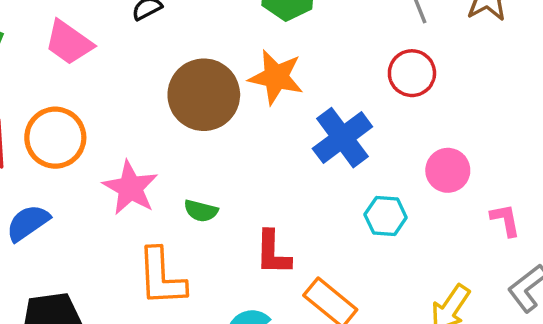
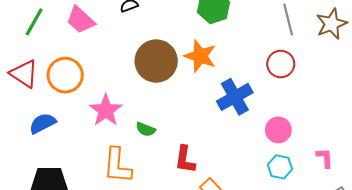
pink circle: (448, 170) -> (278, 130), moved
cyan hexagon: (386, 216) -> (280, 167), moved

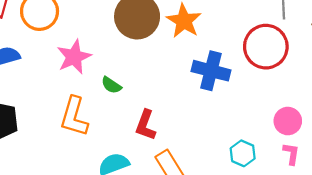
red circle: (281, 64) -> (266, 47), size x1.5
blue cross: (235, 97) -> (211, 71), turned 32
pink circle: (278, 130) -> (288, 121), moved

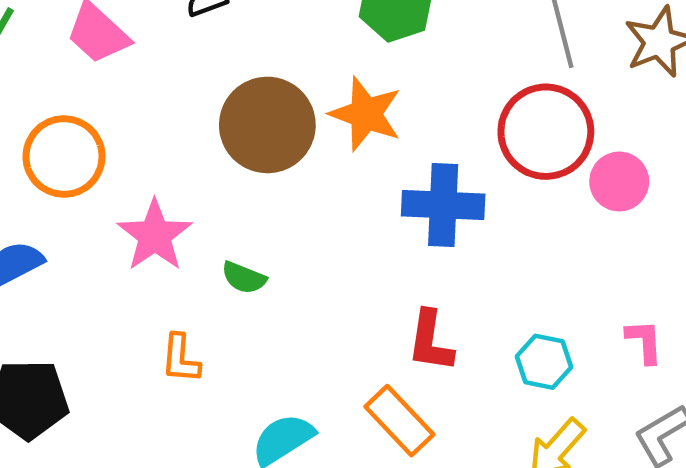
orange L-shape: (74, 117) -> (181, 359), size x0.6
pink circle: (288, 121) -> (619, 182), moved
red L-shape: (146, 125) -> (430, 341), moved

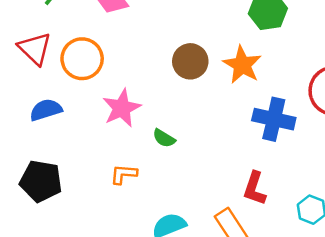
brown circle: (267, 125) -> (190, 61), size x0.7
orange L-shape: (181, 359) -> (124, 174), turned 80

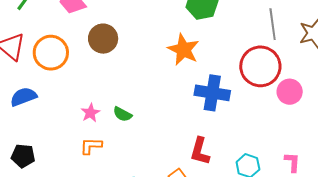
brown circle: (190, 61) -> (103, 39), moved
pink star: (122, 108) -> (90, 113), moved, size x0.6
black pentagon: (41, 181) -> (23, 156), size x0.7

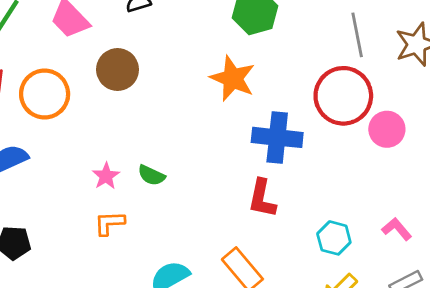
red L-shape: (200, 151) -> (262, 198), moved
pink L-shape: (292, 162) -> (397, 229), turned -40

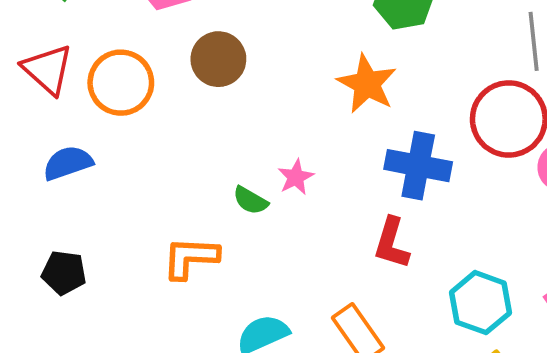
pink star: (106, 176) -> (296, 177), moved
orange L-shape: (109, 223) -> (190, 258), size x1.4
cyan hexagon: (334, 238) -> (481, 303), size x1.4

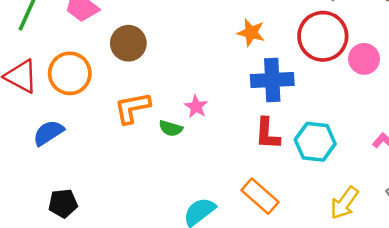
orange star: (367, 84) -> (251, 33), moved, size x0.7
orange L-shape: (190, 258) -> (132, 108), moved
cyan hexagon: (481, 303) -> (315, 142), moved

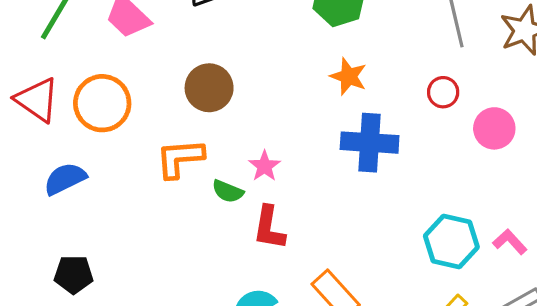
red circle: (323, 36) -> (443, 92), size x0.5
brown circle: (128, 43) -> (209, 88), moved
red L-shape: (267, 134) -> (269, 228), moved
cyan hexagon: (315, 142) -> (451, 241), moved

